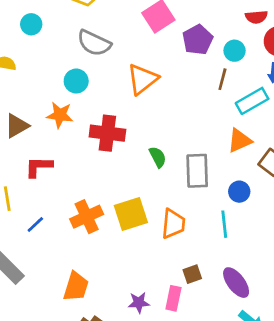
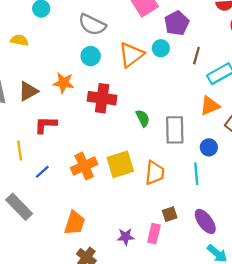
cyan circle: (235, 51) -> (161, 48), moved
cyan circle: (76, 81) -> (91, 56), moved

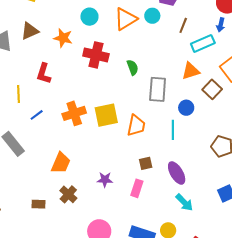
brown triangle: (28, 91) -> (30, 31), moved
green semicircle: (143, 118) -> (133, 67), moved
red L-shape: (46, 125) -> (44, 73), turned -80
pink rectangle: (154, 234) -> (137, 188), moved

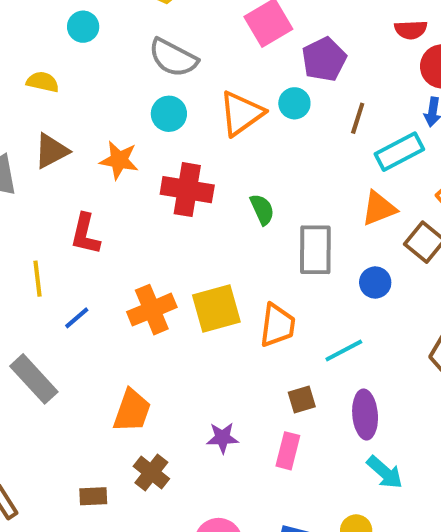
cyan line: (173, 130) -> (344, 351), moved, turned 66
purple ellipse: (177, 173) -> (365, 414), turned 30

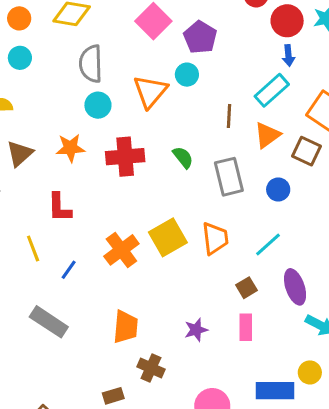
gray semicircle: (173, 58) -> (91, 64), turned 75
brown line: (358, 118) -> (229, 116), moved

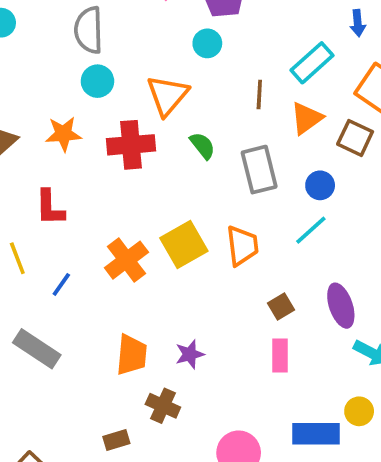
blue arrow: (288, 55) -> (358, 23), moved
orange triangle: (150, 92) -> (167, 95), moved
cyan line: (268, 244) -> (311, 230), moved
purple star: (196, 330) -> (190, 354), moved

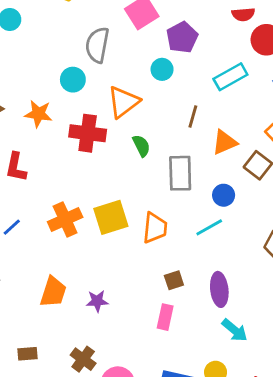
gray semicircle: (89, 30) -> (97, 45), moved
cyan rectangle: (312, 63) -> (230, 77), moved
brown cross: (163, 406) -> (83, 359), moved

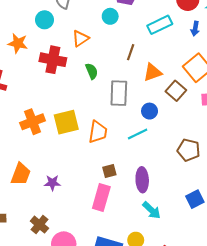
orange triangle: (123, 102) -> (80, 38), size x0.7
pink rectangle: (165, 317) -> (101, 198), size x1.4

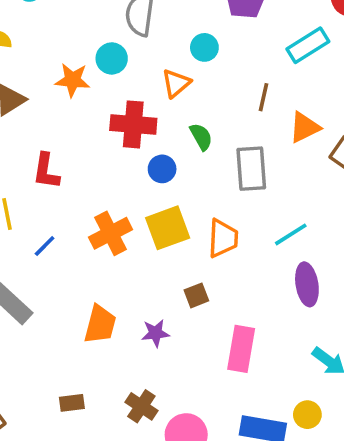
cyan circle: (110, 16) -> (204, 47), moved
orange star: (18, 43) -> (73, 80), moved
blue circle: (150, 111) -> (162, 169), moved
brown square: (109, 171) -> (196, 295), moved
purple ellipse: (142, 180) -> (307, 284), moved

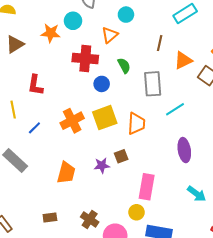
cyan line: (291, 234) -> (175, 109), moved
purple star: (155, 333) -> (102, 165), moved
yellow circle: (307, 415) -> (136, 212), moved

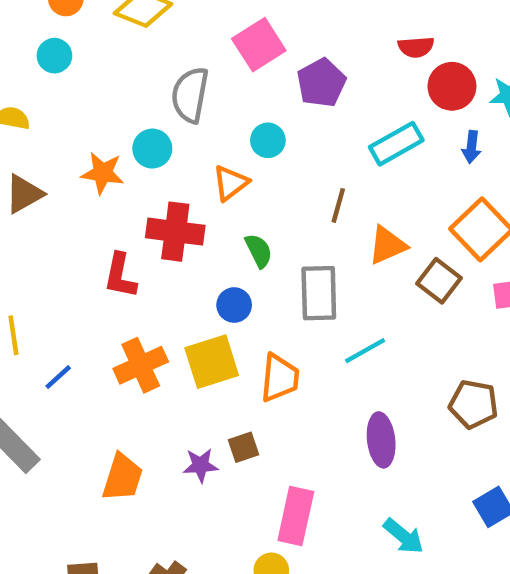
blue circle: (102, 84) -> (234, 305), moved
red L-shape: (35, 85) -> (120, 276), moved

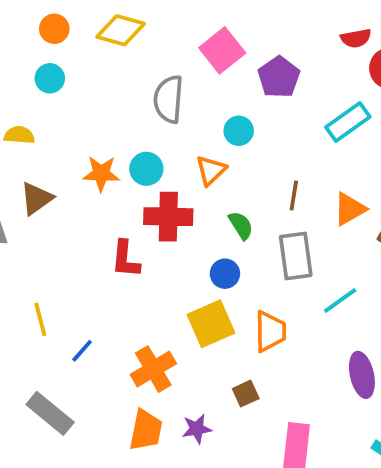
cyan circle: (152, 149) -> (146, 169), moved
brown line: (338, 205) -> (294, 195), moved
orange cross: (141, 365) -> (153, 369), moved
purple star: (201, 465) -> (197, 429), moved

